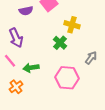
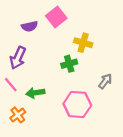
purple arrow: (16, 38) -> (18, 58), turned 48
green cross: (60, 43) -> (69, 64), turned 32

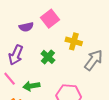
green cross: (69, 64) -> (48, 57), moved, turned -32
gray arrow: (105, 81) -> (93, 60), moved, size x1.5

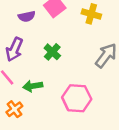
yellow cross: (74, 41) -> (91, 14), moved

